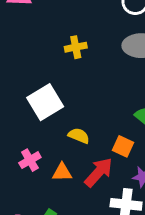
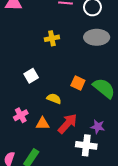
white square: (45, 102) -> (31, 76), size x0.6
orange square: (123, 146) -> (78, 83), moved

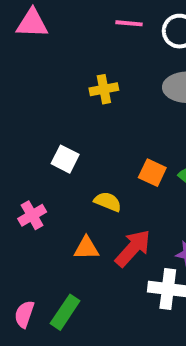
white square: (31, 76) -> (65, 159), turned -32
pink cross: (21, 115) -> (32, 215), moved

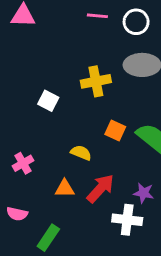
yellow cross: (104, 89) -> (96, 81), moved, size x1.4
white square: (65, 159) -> (48, 101), moved
pink semicircle: (24, 314) -> (17, 214), moved, turned -96

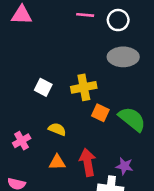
yellow cross: (96, 81) -> (84, 87), moved
yellow semicircle: (81, 153) -> (57, 129), moved
red arrow: (100, 188) -> (88, 162), turned -52

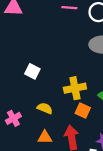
yellow cross: (84, 87) -> (75, 88), moved
orange square: (100, 113) -> (83, 111), moved

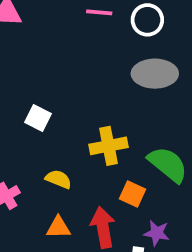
orange square: (83, 111) -> (133, 194), moved

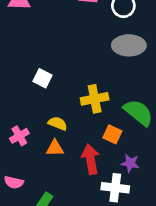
orange triangle: (58, 227) -> (55, 148), moved

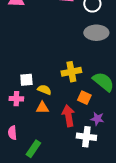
white square: (43, 78) -> (26, 80), moved, turned -32
pink cross: (19, 136) -> (16, 99), turned 32
pink semicircle: (14, 182) -> (12, 133), turned 72

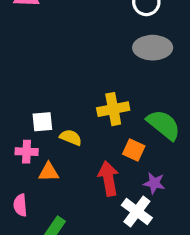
orange triangle: (42, 108) -> (49, 172), moved
white cross: (86, 137) -> (137, 211), turned 30

